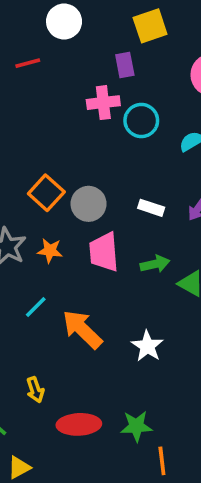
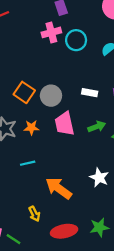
cyan line: (36, 307) -> (28, 163), turned 40
orange arrow: (82, 329) -> (59, 188), moved

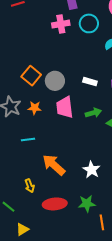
cyan circle: (76, 40) -> (89, 23), moved
white star: (99, 178) -> (91, 170), moved

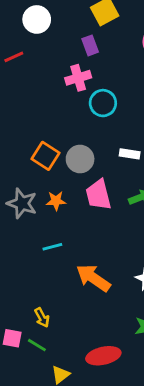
cyan circle: (89, 23) -> (103, 103), moved
yellow arrow: (30, 186) -> (42, 318), moved
red ellipse: (55, 204) -> (103, 356), moved

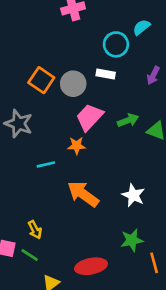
cyan circle: (103, 103) -> (116, 44), moved
white rectangle: (130, 154) -> (106, 74), moved
pink trapezoid: (98, 195) -> (90, 117), turned 56
orange star: (56, 201) -> (77, 146), moved

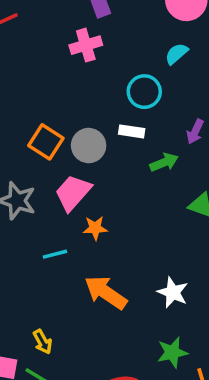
cyan semicircle: (141, 27) -> (177, 54), moved
pink trapezoid: (90, 117) -> (73, 193), moved
green arrow: (128, 120) -> (164, 162), moved

